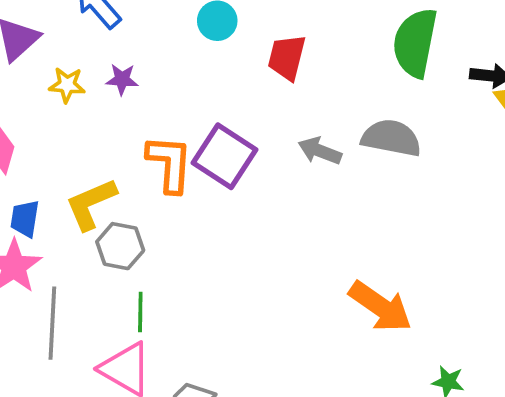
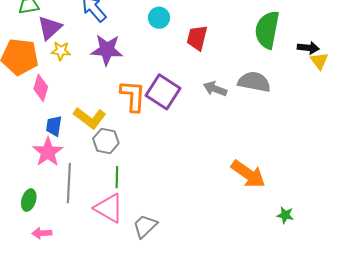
purple star: (122, 79) -> (107, 50), size x1.8
yellow star: (67, 85) -> (61, 51), moved
yellow L-shape: (91, 204) -> (90, 118), turned -120

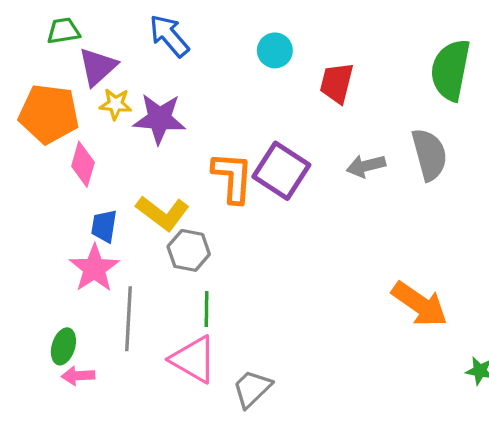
purple star: (107, 50) -> (159, 119), moved
gray semicircle: (254, 82) -> (429, 154), turned 64
gray arrow: (215, 89) -> (366, 166), turned -35
pink arrow: (42, 233) -> (78, 376), moved

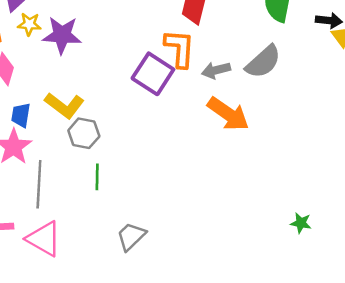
gray semicircle: (429, 154) -> (263, 62), turned 63
orange L-shape: (233, 177) -> (180, 48), moved
orange arrow: (420, 304) -> (228, 114), moved
pink triangle: (194, 359) -> (44, 239), moved

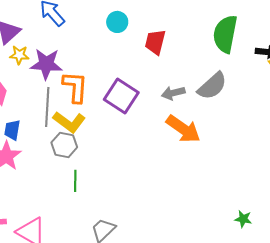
orange L-shape: (180, 48) -> (75, 87), moved
yellow L-shape: (64, 105) -> (69, 122), moved
gray line: (39, 184) -> (47, 107), moved

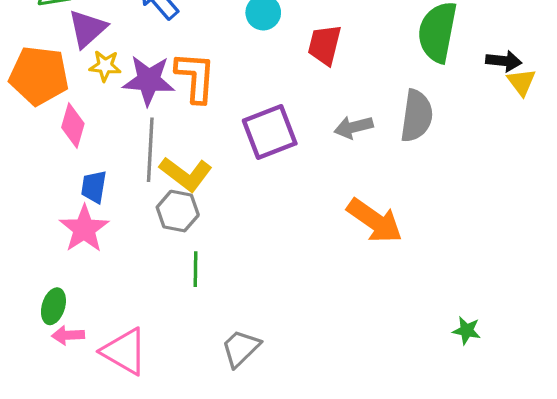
gray semicircle: (212, 86) -> (417, 116), turned -40
orange L-shape: (75, 87) -> (195, 77), moved
purple square: (121, 96) -> (270, 132), turned 36
orange arrow: (183, 129) -> (375, 221), moved

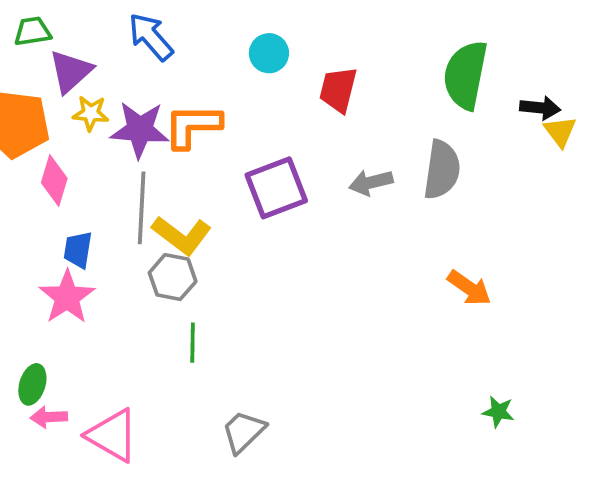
orange L-shape: (195, 77) -> (193, 126), turned -94
orange arrow: (375, 221) -> (469, 288), moved, size x0.7

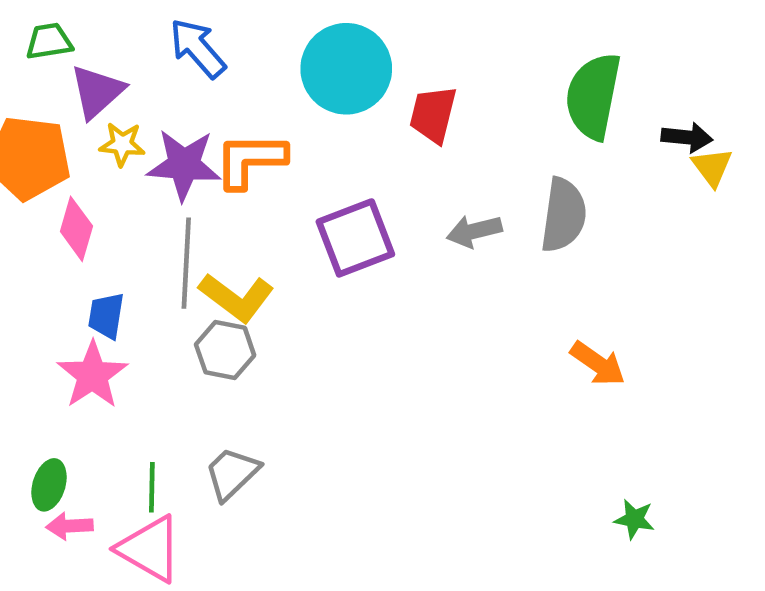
cyan circle: (269, 53) -> (346, 69), size x1.8
green line: (193, 343) -> (152, 487), moved
gray trapezoid: (244, 432) -> (232, 473), moved

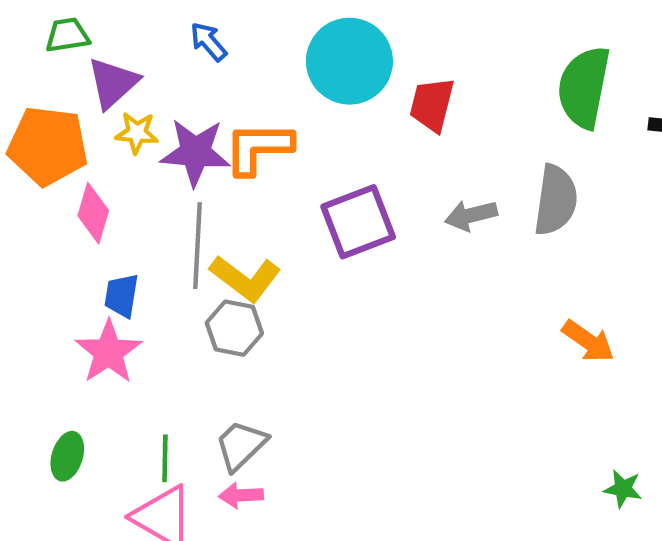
blue arrow: (198, 48) -> (208, 42), size x0.7
pink arrow: (70, 526) -> (241, 495), moved

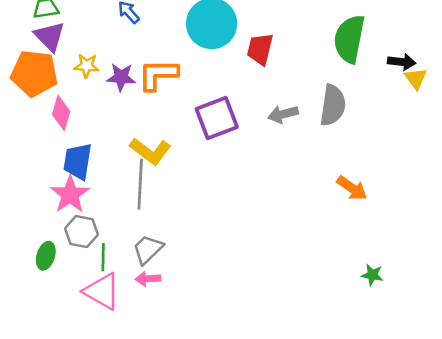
purple triangle: (113, 83) -> (50, 36), moved, turned -32
purple star: (195, 152) -> (121, 77), size x0.7
gray line: (198, 246) -> (140, 184), moved
blue trapezoid: (122, 296) -> (78, 161), size x1.4
gray hexagon: (234, 328) -> (82, 232), moved

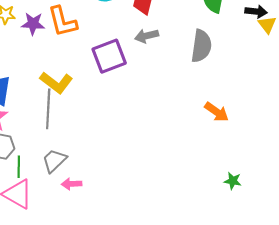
orange L-shape: (158, 75) -> (62, 22), turned -104
gray arrow: (283, 114) -> (147, 36), moved
pink arrow: (148, 279) -> (72, 184), moved

